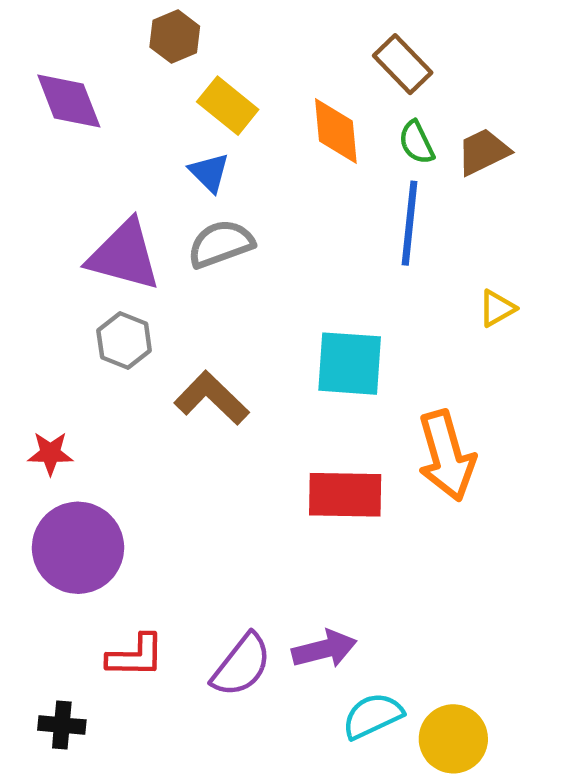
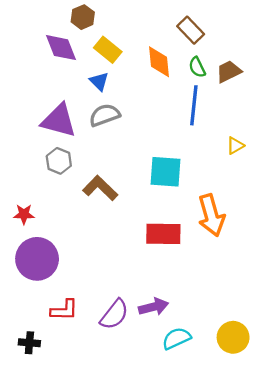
purple diamond: (69, 101) -> (61, 48), moved
yellow circle: (453, 739) -> (233, 337), moved

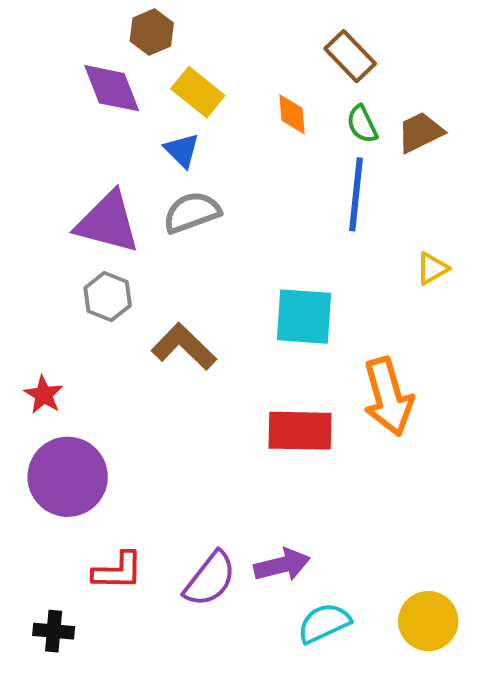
orange diamond: (159, 62) -> (292, 114), size x0.7
red star: (24, 214) -> (44, 395), turned 30

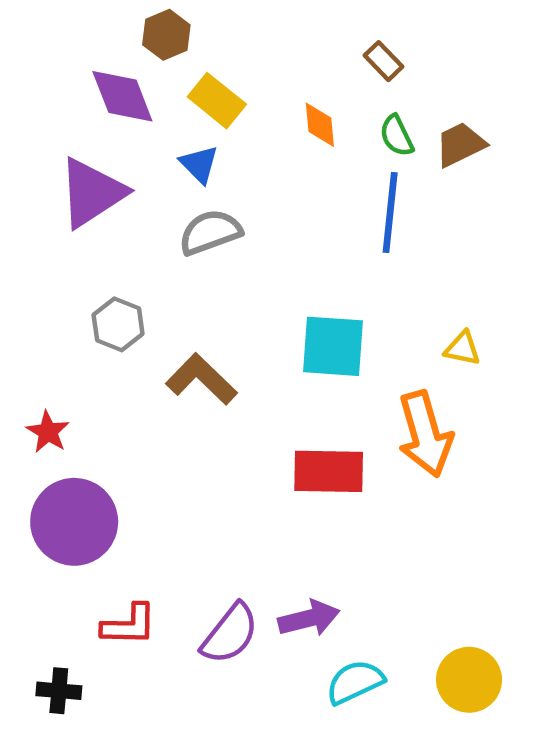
brown rectangle: (350, 56) -> (383, 61), size x0.7
purple triangle: (108, 222) -> (92, 193), moved, turned -48
yellow triangle: (432, 268) -> (462, 349), moved, turned 42

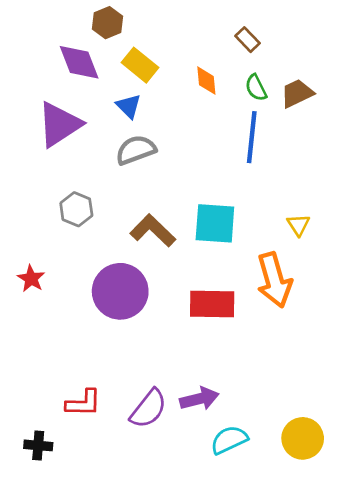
yellow triangle: (462, 349) -> (298, 225), turned 45
brown L-shape: (201, 379) -> (153, 231), moved
purple circle: (74, 522) -> (120, 291), moved

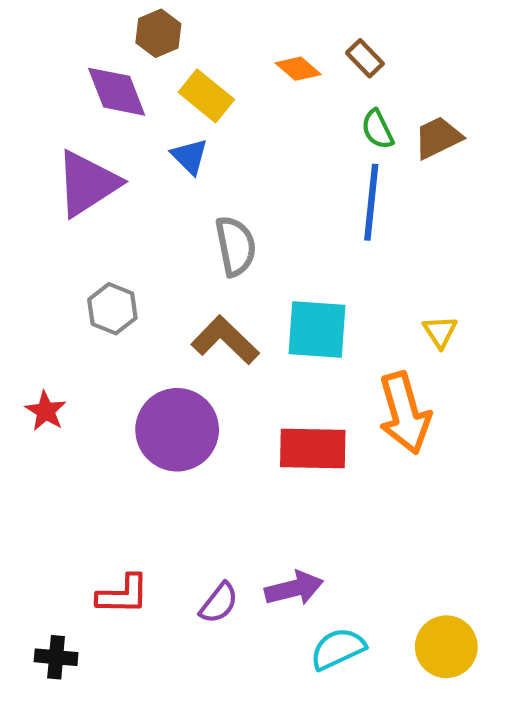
orange diamond: (206, 81) -> (298, 69), moved, turned -44
gray semicircle: (136, 150) -> (236, 246), moved, turned 99
purple semicircle: (148, 409) -> (219, 603), size x0.7

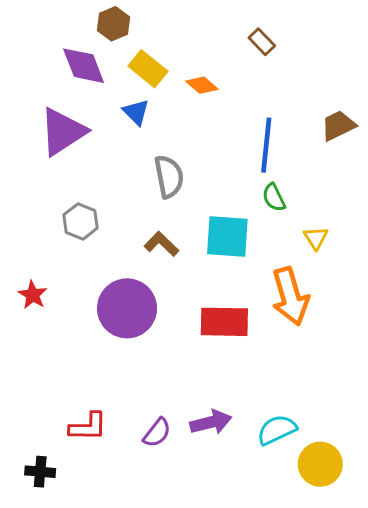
orange diamond: (298, 69) -> (202, 85), moved
green semicircle: (377, 129) -> (274, 198), moved
brown trapezoid: (438, 138) -> (338, 126), moved
brown L-shape: (225, 340) -> (161, 244), size x0.7
cyan semicircle: (338, 649) -> (277, 430), moved

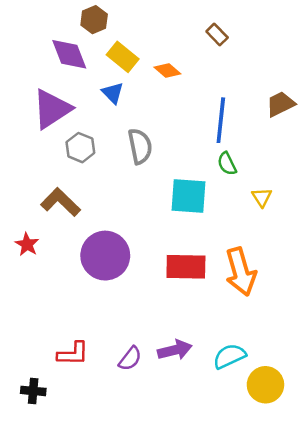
gray hexagon: (81, 221) -> (80, 148), moved
brown L-shape: (161, 244) -> (61, 202), moved, size x1.4
orange arrow: (290, 296) -> (241, 272), moved

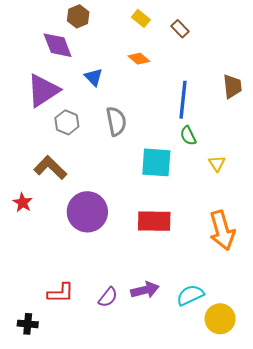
yellow rectangle: (123, 57) -> (141, 18), moved, size x0.7
brown trapezoid: (280, 104) -> (232, 86), turned 110
orange arrow: (241, 272) -> (222, 230), moved

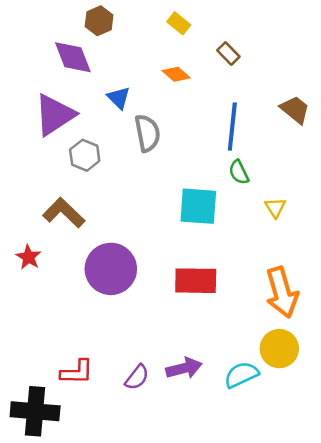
brown rectangle: (180, 29) -> (228, 53), moved
brown trapezoid: (232, 86) -> (295, 110), turned -45
gray semicircle: (116, 121) -> (147, 133), moved
yellow circle: (220, 319) -> (279, 349), moved
black cross: (28, 324) -> (35, 411), size x1.8

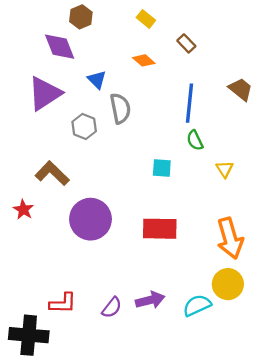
gray hexagon: (85, 155) -> (84, 127), moved
cyan square: (198, 206) -> (162, 168), size x0.6

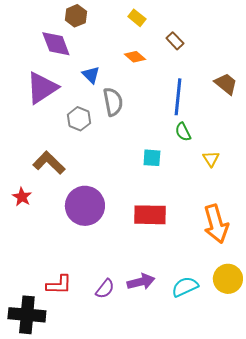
yellow circle: (228, 284) -> (228, 279), moved

